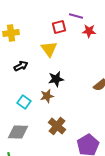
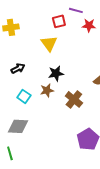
black arrow: (21, 66) -> (18, 68), moved
brown cross: (57, 126) -> (74, 99), moved

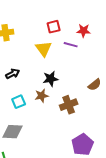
purple line: (76, 10) -> (71, 45), moved
cyan square: (24, 96) -> (19, 102), turned 32
brown cross: (74, 99) -> (69, 105), turned 30

